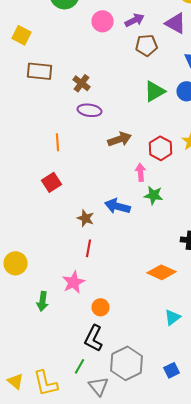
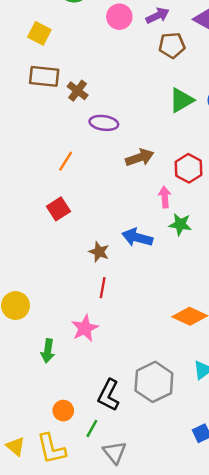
yellow square: (22, 35) -> (39, 33), moved
brown cross: (82, 83) -> (78, 91), moved
orange line: (58, 142) -> (66, 161), turned 36
orange circle: (100, 307) -> (63, 411), moved
gray hexagon: (126, 363) -> (154, 382), moved

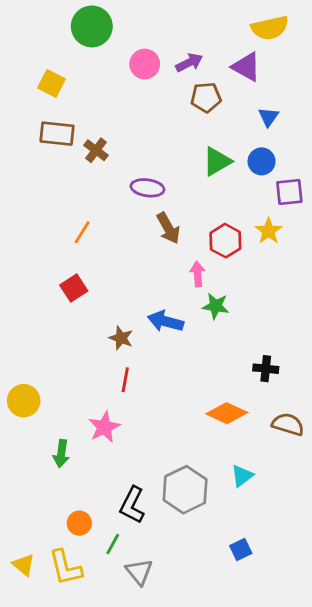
purple ellipse: (104, 123) -> (147, 188), moved
brown arrow: (140, 158) -> (168, 228), turned 80

